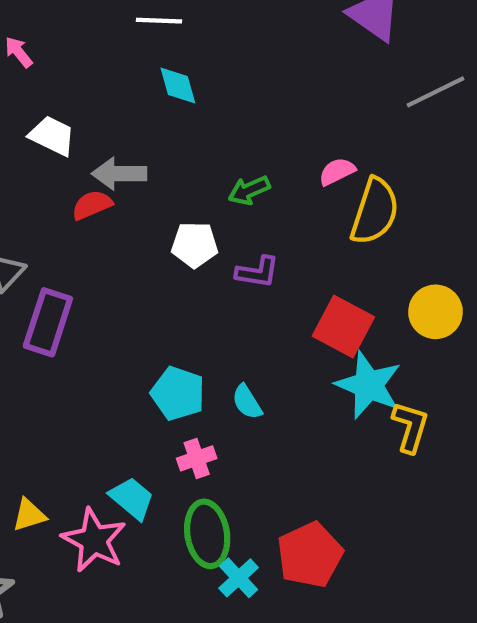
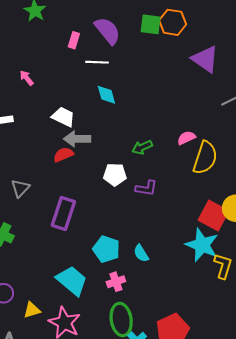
white trapezoid: (52, 136) -> (63, 117), moved
purple rectangle: (48, 322) -> (63, 213), moved
red square: (343, 326) -> (214, 216), moved
cyan trapezoid: (132, 498) -> (72, 281), moved, size x1.4

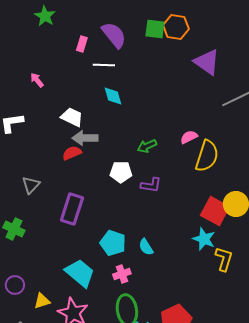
cyan star: (202, 245) -> (204, 239), size x0.7

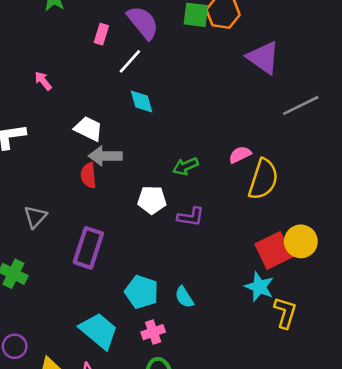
white line: (104, 65) -> (130, 61), turned -50
red semicircle: (72, 153) -> (88, 175), turned -72
red square: (215, 211) -> (274, 250), turned 36

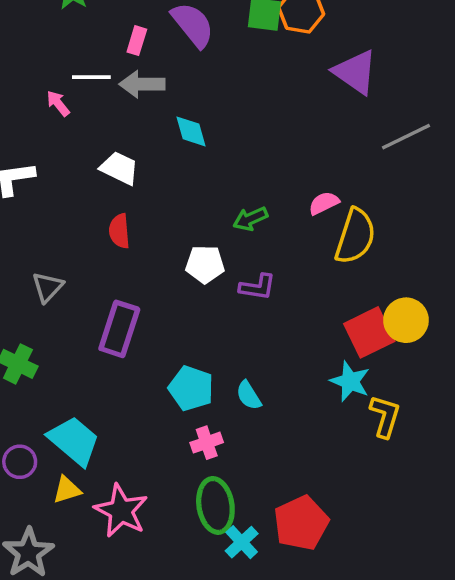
white line: (130, 61) -> (91, 77), moved, turned 48
gray arrow: (105, 156) -> (142, 84), moved
cyan trapezoid: (99, 331) -> (74, 441), moved

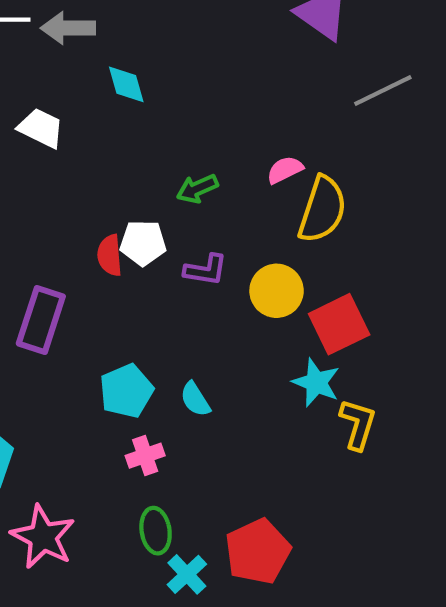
red semicircle: (119, 231) -> (110, 255), moved
yellow circle: (406, 320) -> (277, 291), moved
cyan pentagon: (191, 388) -> (126, 391), turned 30
green ellipse: (215, 505) -> (156, 531), size x0.7

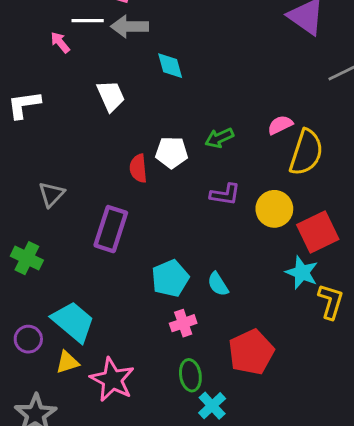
white trapezoid: (41, 128) -> (111, 96), turned 40
white pentagon: (143, 243) -> (172, 152), moved
red semicircle: (110, 255) -> (138, 168), moved
red pentagon: (258, 551) -> (251, 352), moved

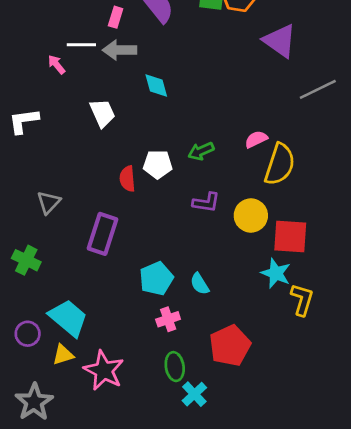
red square: (318, 232) -> (290, 237), turned 30

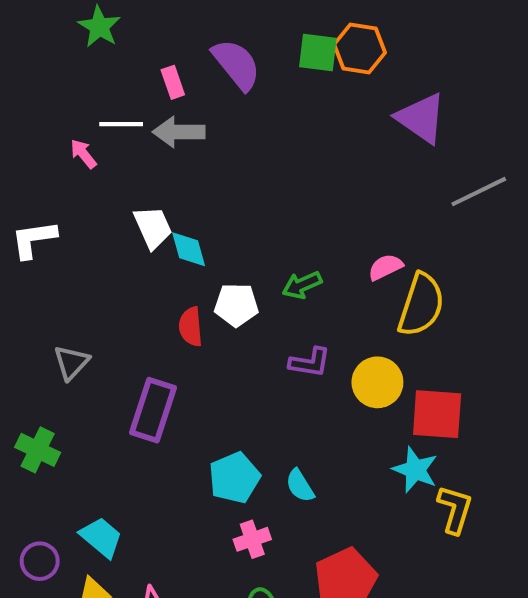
pink rectangle: (116, 17) -> (173, 82), turned -36
cyan diamond: (156, 85) -> (189, 249), moved
cyan trapezoid: (68, 318) -> (101, 537), size x0.7

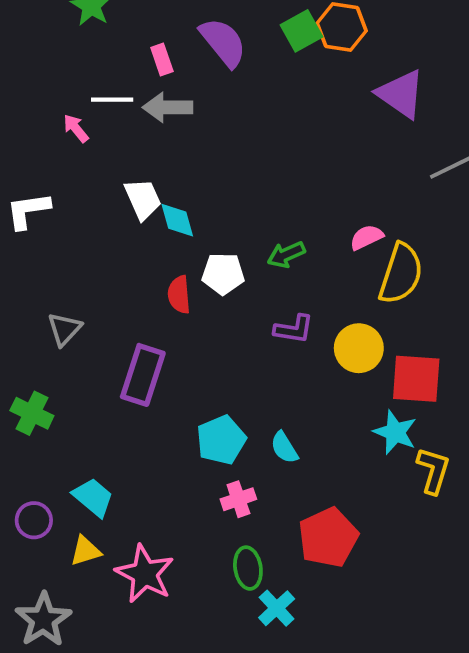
green square: (318, 53) -> (301, 31), turned -36

